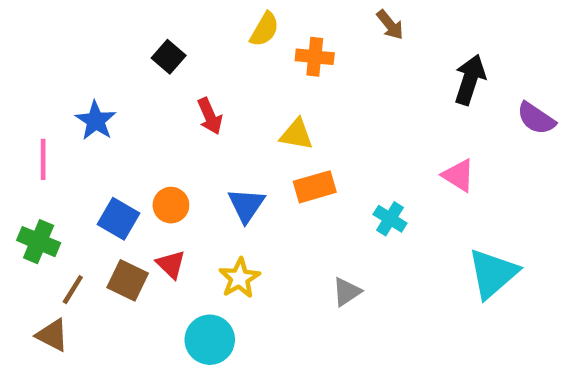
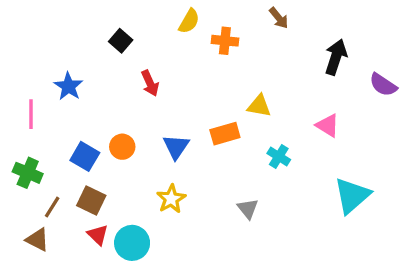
yellow triangle: (296, 134) -> (259, 106), moved
red triangle: (171, 264) -> (98, 235), moved
gray triangle: (347, 292) -> (248, 209), turned -35
cyan circle: (210, 340) -> (132, 243), moved

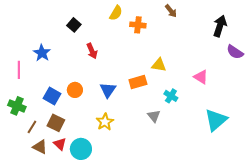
black arrow: (336, 57) -> (220, 26), moved
gray triangle: (248, 209) -> (154, 116), moved
brown triangle: (37, 240) -> (40, 147), moved

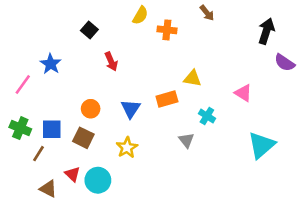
pink line: (19, 70) -> (23, 84), turned 36
blue square: (52, 96) -> (52, 129), moved, turned -30
brown square: (56, 123) -> (83, 138), moved
brown triangle: (40, 147) -> (48, 189), moved

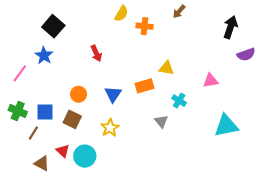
brown arrow: (207, 13) -> (179, 11), turned 80
black square: (89, 30) -> (53, 26), moved, size x1.5
purple semicircle: (285, 63) -> (246, 54), turned -54
pink triangle: (243, 93) -> (210, 81), turned -42
cyan triangle: (261, 145) -> (226, 126), turned 30

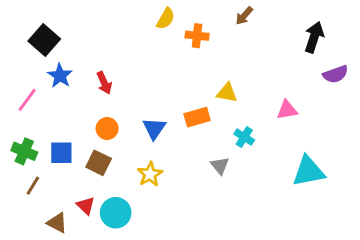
black square: (53, 26) -> (44, 40), moved
red arrow: (96, 53) -> (104, 83), moved
brown line: (33, 133) -> (33, 186), moved

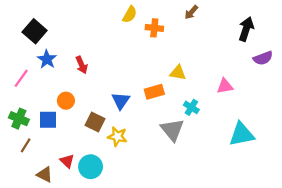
orange circle: (107, 128) -> (66, 101), moved
brown square: (99, 163) -> (95, 122), moved
gray triangle: (220, 166) -> (172, 130), size x1.6
yellow star: (150, 174) -> (117, 136), turned -30

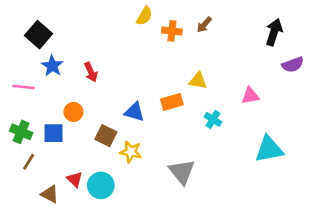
brown arrow: (191, 12) -> (204, 25), moved
pink line: (21, 78) -> (24, 87), turned 60
blue triangle: (121, 101) -> (134, 112), turned -48
gray triangle: (172, 130) -> (182, 172), moved

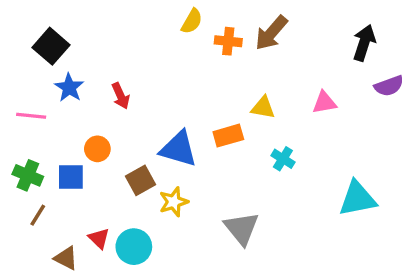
brown arrow: (204, 25) -> (271, 33), size x1.6
pink triangle: (250, 96) -> (324, 102), moved
blue triangle: (134, 112) -> (179, 149), size x1.4
brown square: (106, 136) -> (140, 180), turned 35
yellow star: (131, 152) -> (174, 202), turned -30

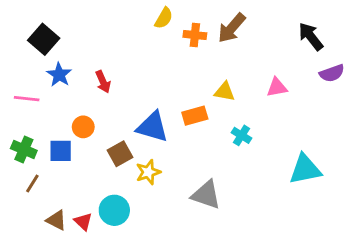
black arrow: (364, 43) -> (311, 36), turned -56
gray triangle: (242, 228) -> (206, 195), turned -32
red triangle: (99, 238) -> (83, 222), moved

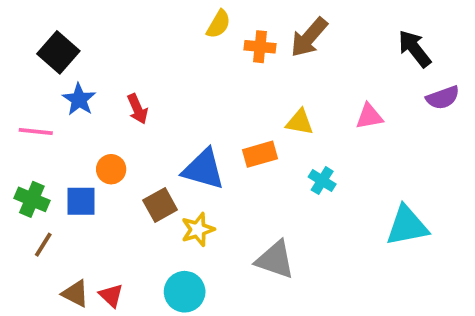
cyan circle: (114, 210) -> (185, 292), moved

